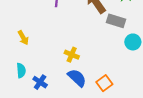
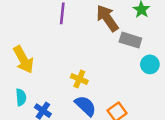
yellow arrow: (23, 38) -> (23, 60), size x1.6

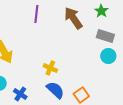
gray rectangle: (130, 40) -> (105, 36), moved

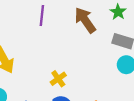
yellow cross: (50, 68) -> (58, 79), turned 32

